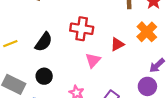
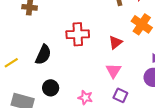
pink triangle: (93, 60) -> (113, 71), moved

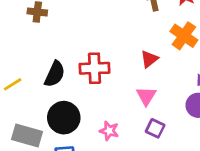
red cross: (78, 34) -> (95, 68), moved
black circle: (51, 88) -> (64, 118), size x1.5

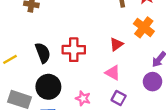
black semicircle: (55, 74) -> (43, 53), turned -48
pink triangle: (146, 96) -> (113, 73), turned -35

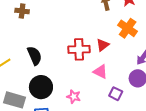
red cross: (74, 50) -> (79, 49), moved
purple square: (119, 98) -> (116, 94), moved

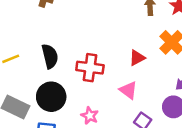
red cross: (79, 49) -> (90, 68), moved

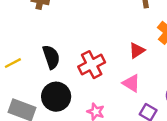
red cross: (90, 68) -> (92, 65), turned -30

